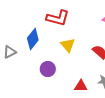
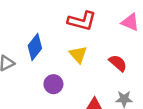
red L-shape: (58, 18) -> (82, 21), moved

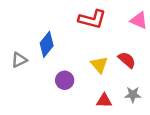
yellow triangle: (78, 54) -> (99, 65), moved

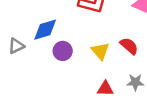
blue diamond: (47, 44) -> (45, 30), turned 35
purple circle: (65, 80) -> (63, 51), moved

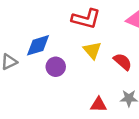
yellow triangle: (100, 51) -> (92, 50), moved

